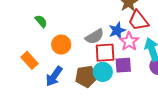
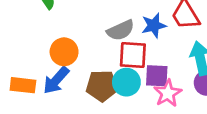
pink star: (129, 41) -> (168, 93), moved
orange circle: (61, 45) -> (64, 52), moved
orange rectangle: (29, 60) -> (23, 85), moved, turned -48

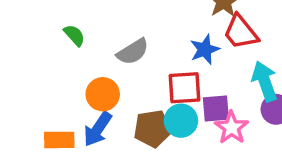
gray semicircle: (121, 30) -> (133, 52), moved

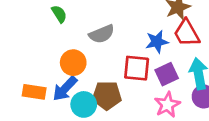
purple square: (216, 109) -> (167, 74), moved, turned -30
cyan circle: (181, 121) -> (84, 104), moved

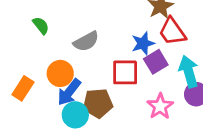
purple square: (167, 74) -> (156, 62), moved
blue arrow: (65, 89) -> (69, 92), moved
orange rectangle: (34, 92) -> (23, 88), moved, turned -60

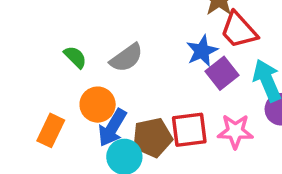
green semicircle: (41, 26) -> (75, 57), moved
red square: (125, 72) -> (189, 130), moved
pink star: (160, 106) -> (235, 131), turned -30

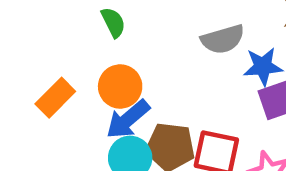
gray semicircle: (126, 58) -> (223, 39), moved

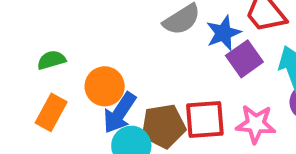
green semicircle: (113, 22) -> (51, 60), moved, turned -64

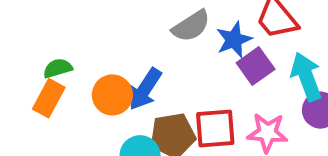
orange rectangle: (51, 112) -> (49, 98), moved
blue arrow: (120, 113) -> (145, 89), moved

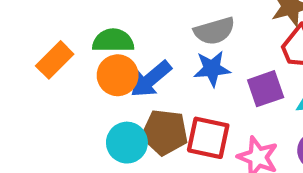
blue star: (234, 40) -> (212, 69), moved
green semicircle: (58, 68) -> (113, 41), moved, size x1.4

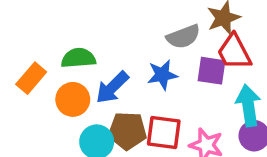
gray semicircle: (214, 31) -> (183, 37), moved
orange circle: (118, 75) -> (73, 99), moved
purple square: (266, 89) -> (212, 71), moved, turned 32

